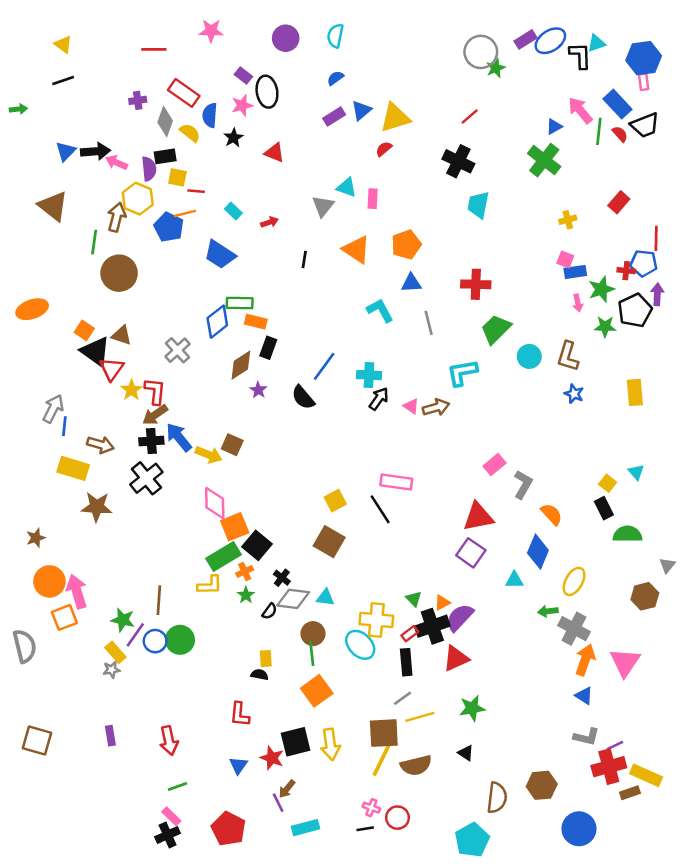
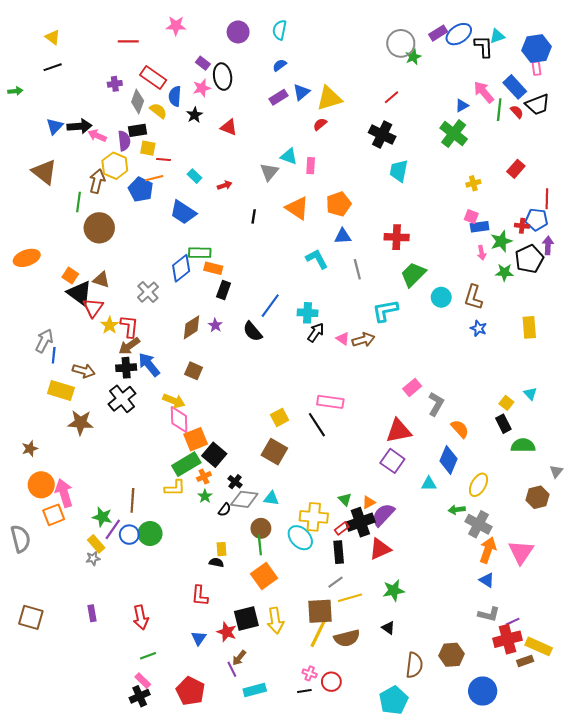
brown diamond: (241, 365) -> (191, 327), moved
yellow arrow: (209, 455) -> (174, 401), moved

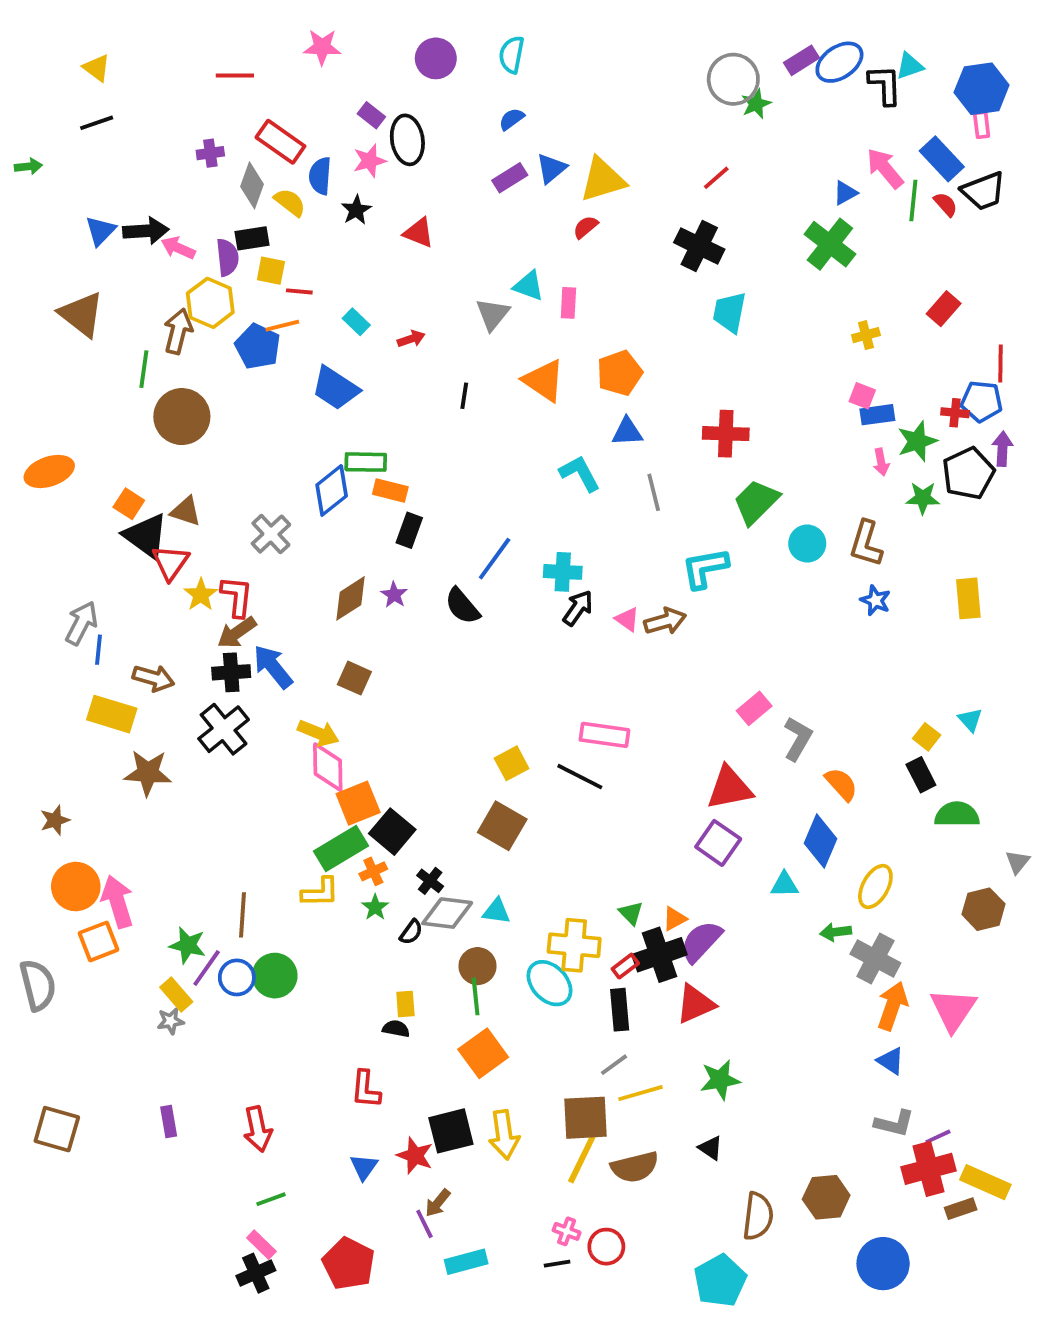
black line: (317, 425) -> (580, 777), turned -30

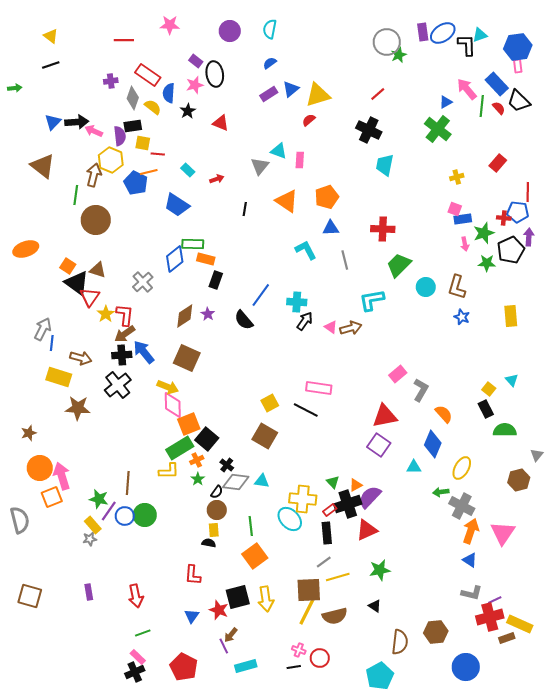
purple rectangle: (802, 60) -> (423, 32), turned -66
black trapezoid: (983, 191) -> (519, 101), turned 65
brown square: (354, 678) -> (187, 358), size x1.5
brown circle: (477, 966) -> (217, 510), moved

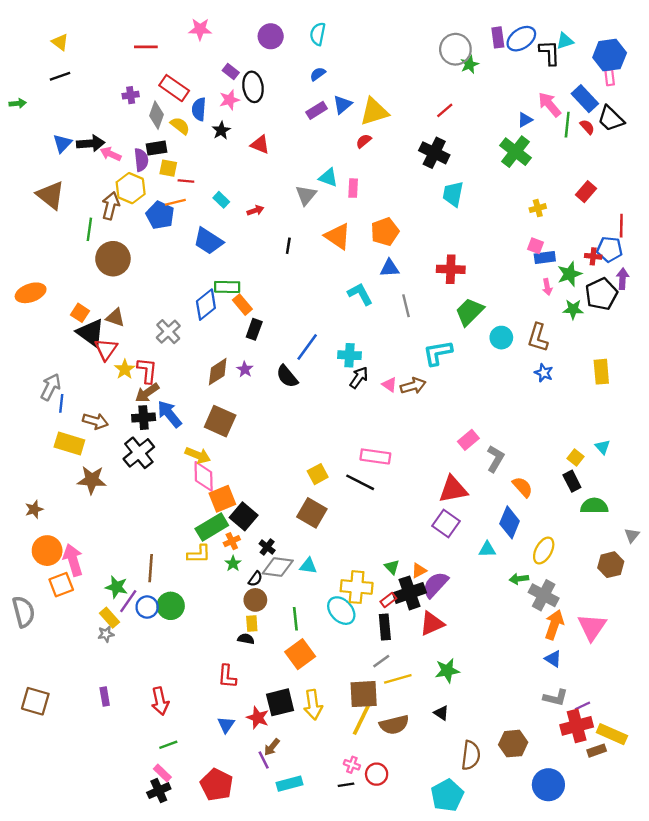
orange rectangle: (206, 259) -> (242, 305), turned 36

